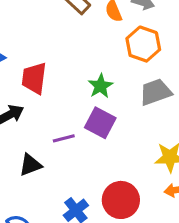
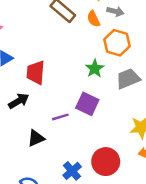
green star: (101, 86) -> (95, 69), moved

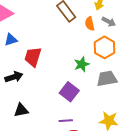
purple line: (60, 117) -> (66, 121), moved

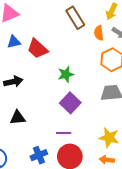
red trapezoid: (33, 57) -> (37, 49), moved, turned -70
green star: (82, 64) -> (66, 74), moved

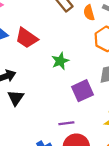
purple square: (70, 103) -> (83, 91), moved, turned 30
black triangle: (18, 118) -> (16, 98), moved, turned -42

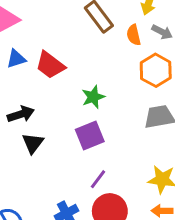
purple square: (83, 91) -> (90, 136), moved
purple line: (66, 123) -> (98, 179), turned -49

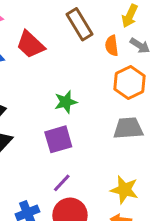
red trapezoid: (50, 65) -> (30, 45), moved

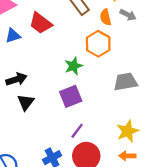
orange hexagon: (130, 82) -> (98, 44), moved
yellow star: (124, 190) -> (128, 131), turned -30

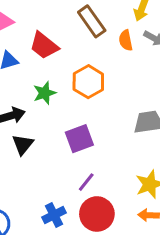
orange hexagon: (98, 44) -> (88, 82), moved
green star: (73, 66) -> (45, 93), moved

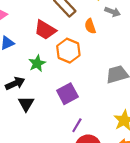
orange semicircle: (126, 40) -> (90, 26), moved
red trapezoid: (44, 46) -> (45, 30), moved

